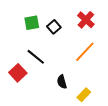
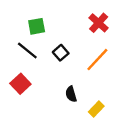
black square: (54, 27) -> (61, 53), moved
black line: (36, 57) -> (27, 50), moved

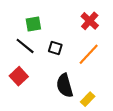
black square: (61, 53) -> (55, 48), turned -32
black semicircle: (71, 94) -> (65, 86), size x1.6

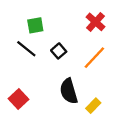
black square: (55, 48) -> (59, 51), turned 32
red square: (19, 76) -> (19, 99), moved

